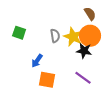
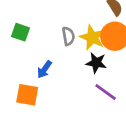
black star: (84, 51) -> (96, 63), moved
orange square: (47, 80) -> (27, 95), moved

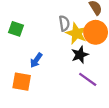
gray semicircle: (68, 36) -> (64, 23), moved
black star: (96, 63) -> (80, 55), turned -30

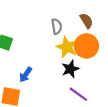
gray semicircle: (64, 23) -> (57, 26), moved

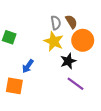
brown semicircle: (86, 21) -> (71, 22), moved
yellow star: (67, 47) -> (54, 41), moved

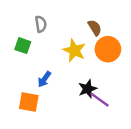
gray semicircle: (56, 23) -> (41, 24), moved
black star: (68, 61) -> (88, 89), moved

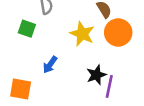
purple line: (100, 100) -> (109, 86), turned 66
orange square: (29, 102) -> (21, 89), moved

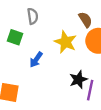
blue arrow: (50, 65) -> (36, 60), moved

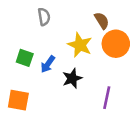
green square: (15, 37) -> (25, 58), moved
black star: (78, 80) -> (72, 78), moved

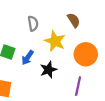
gray semicircle: (44, 17) -> (33, 24), moved
orange circle: (116, 44) -> (86, 54), moved

